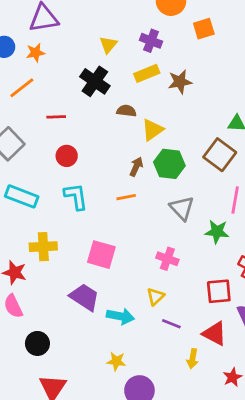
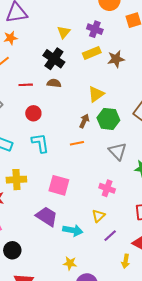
brown semicircle: (126, 111) -> (54, 83), moved
purple line: (171, 324) -> (110, 236), turned -64

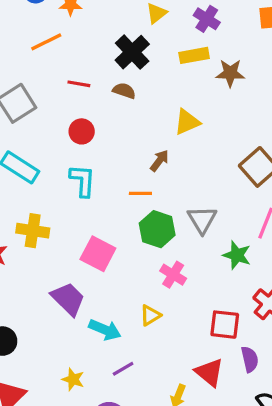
green hexagon: (108, 119) -> (157, 229), moved
purple line: (110, 236) -> (123, 369), moved
yellow star: (70, 263) -> (73, 379), moved

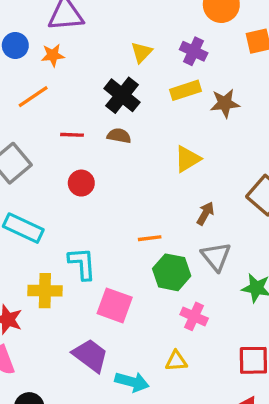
brown arrow: (159, 161) -> (205, 213), moved
cyan L-shape: (83, 181) -> (82, 264), moved
yellow triangle: (150, 315) -> (176, 361), turned 35

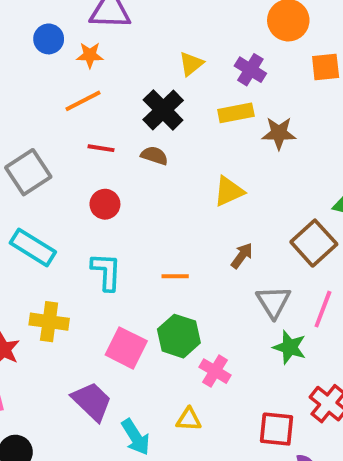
orange line: (33, 97) -> (83, 101), moved
gray triangle: (216, 257) -> (273, 302), moved
cyan L-shape: (82, 264) -> (106, 272), moved
green hexagon: (172, 272) -> (179, 336), moved
cyan arrow: (132, 382) -> (136, 437), turned 36

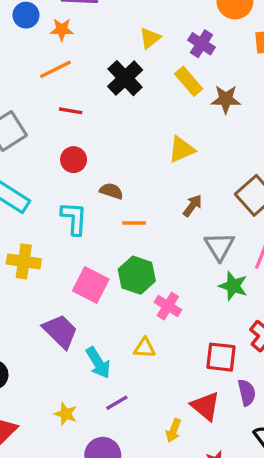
yellow rectangle: (236, 113) -> (189, 81), turned 60
brown semicircle: (154, 156) -> (111, 191), moved

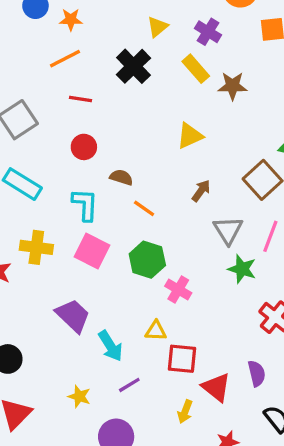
orange line: (134, 223) -> (144, 208), turned 35
pink square: (91, 285) -> (92, 251), moved
red square: (221, 357) -> (182, 359), moved

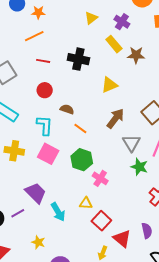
black cross: (133, 66) -> (78, 59), moved, turned -35
brown arrow: (201, 191) -> (115, 118), size x1.5
red square: (182, 359) -> (101, 221), turned 36
purple line: (129, 385) -> (18, 213), moved

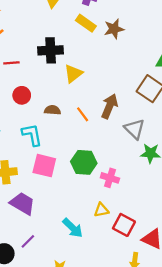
yellow triangle: (109, 85) -> (73, 74), moved
orange line: (80, 128) -> (83, 114), moved, turned 32
purple trapezoid: (36, 193) -> (23, 203), moved

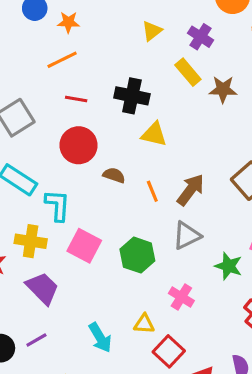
yellow triangle: (73, 74) -> (154, 134), turned 36
red circle: (22, 95) -> (79, 145), size x1.5
gray triangle: (135, 129) -> (187, 235), moved, turned 35
cyan L-shape: (32, 135) -> (57, 205), moved
pink cross: (110, 178) -> (181, 297), moved

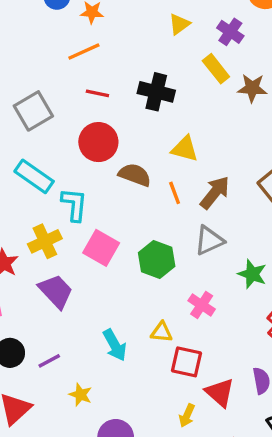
yellow triangle: (154, 134) -> (185, 149), moved
brown semicircle: (114, 175) -> (135, 175), size x1.4
yellow cross: (31, 241) -> (45, 241), turned -36
purple line: (36, 340) -> (49, 361), moved
red square: (169, 351) -> (187, 362), turned -32

